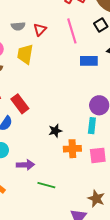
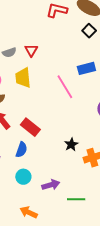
pink line: (72, 31) -> (65, 87), moved

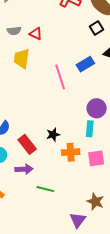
red triangle: (31, 50) -> (36, 34), turned -48
blue rectangle: (86, 68) -> (85, 64), turned -30
red rectangle: (30, 127) -> (27, 144), moved

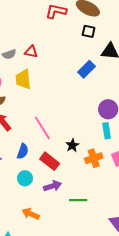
black square: (97, 28) -> (89, 31), turned -32
pink line: (60, 77) -> (42, 128), moved

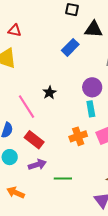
black star: (72, 145) -> (49, 93), moved

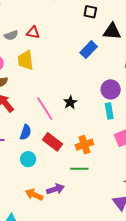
black star: (49, 93) -> (70, 102), moved
orange cross: (78, 136) -> (84, 145), moved
purple arrow: (37, 165) -> (55, 189), moved
green line: (63, 178) -> (79, 169), moved

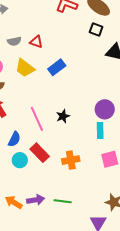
blue rectangle: (89, 50) -> (57, 67), moved
yellow trapezoid: (26, 60) -> (25, 68), turned -55
cyan circle: (28, 159) -> (20, 160), moved
green line: (79, 169) -> (63, 201), moved

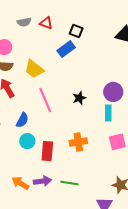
black square: (96, 30) -> (76, 31), moved
yellow trapezoid: (25, 68) -> (34, 69), moved
black star: (63, 116) -> (79, 98), moved
red rectangle: (40, 153) -> (47, 151), moved, turned 48

